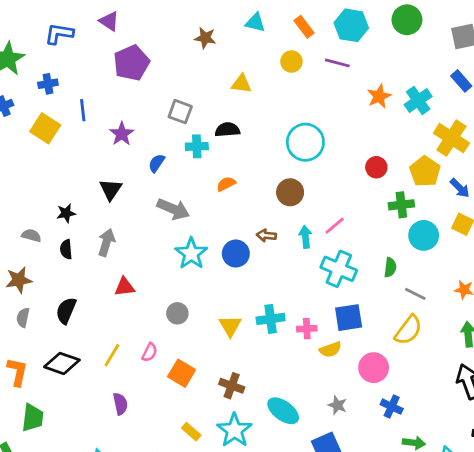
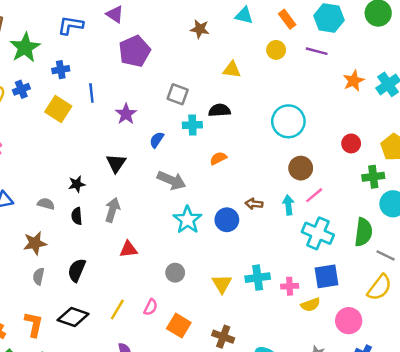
brown circle: (290, 192) -> (301, 168), moved
green semicircle: (390, 267) -> (363, 232), size x1.6

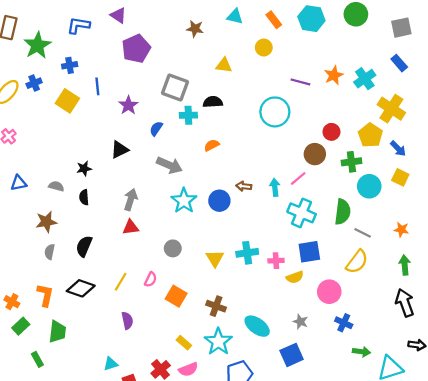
purple line: (317, 51) -> (300, 82), moved
gray square: (178, 94) -> (175, 87), size x1.4
black triangle: (116, 163) -> (120, 150), turned 30
brown circle: (301, 168) -> (315, 154), moved
gray arrow: (112, 210) -> (131, 200), moved

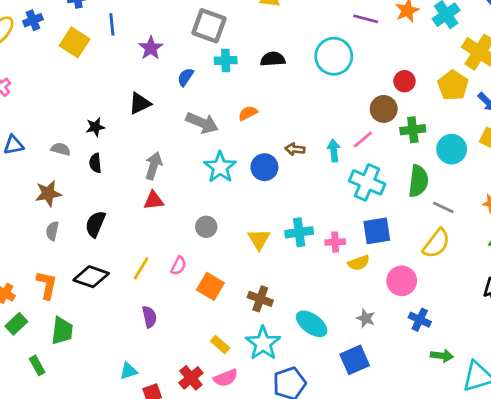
black semicircle: (213, 102) -> (273, 59), moved
orange semicircle: (212, 145) -> (248, 113), moved
green cross: (351, 162) -> (413, 130), moved

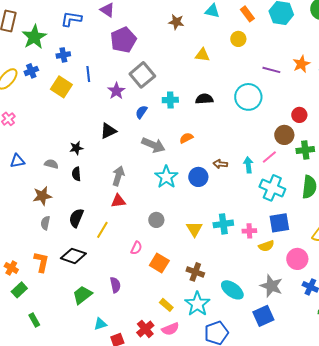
gray square: (209, 26) -> (142, 75), moved, turned 30
yellow line: (141, 268) -> (102, 230), moved
gray star: (366, 318) -> (271, 286), size x1.6
green trapezoid: (62, 331) -> (82, 295), moved, turned -135

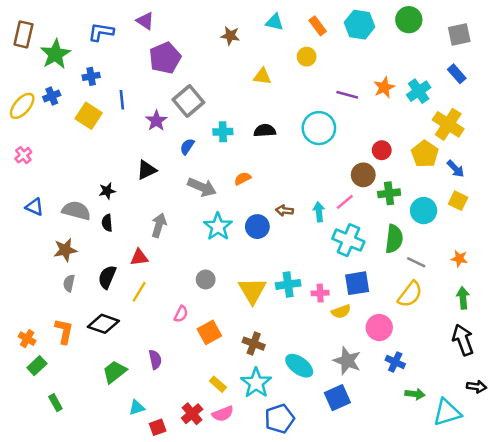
blue triangle: (17, 161) -> (34, 207), turned 35
gray semicircle: (51, 164) -> (76, 211), size x1.6
red triangle: (118, 201) -> (139, 257), moved
yellow triangle: (194, 229) -> (252, 291), size x1.4
orange square: (159, 263) -> (209, 332), turned 30

